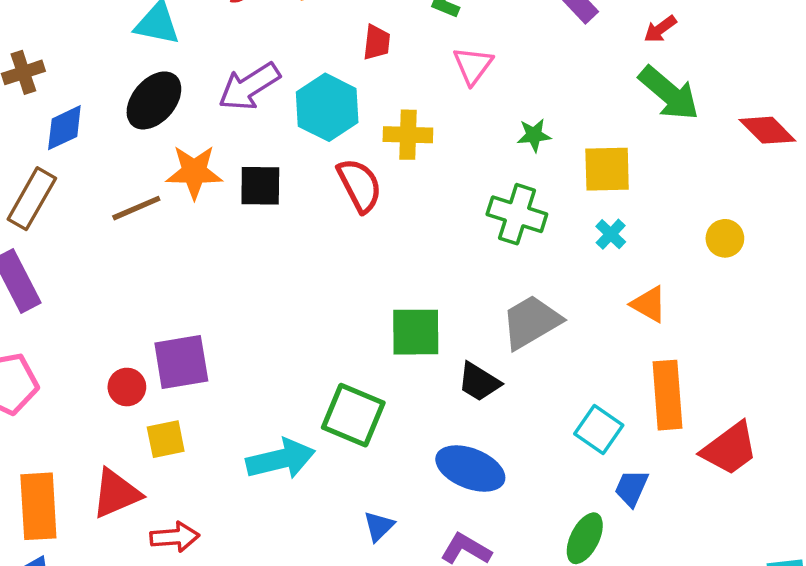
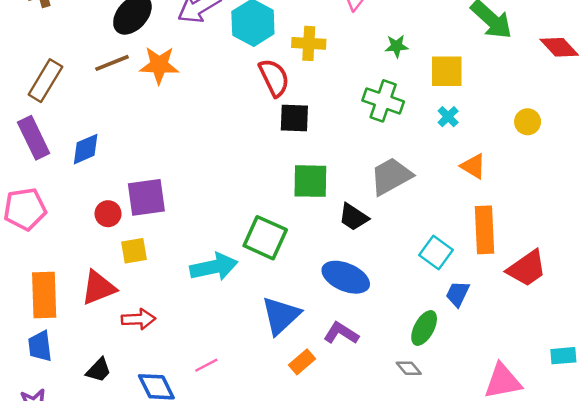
blue diamond: (64, 128) -> (86, 149), moved
black square: (260, 186) -> (294, 118), moved
brown line: (136, 208) -> (112, 63), moved
blue triangle: (379, 526) -> (281, 316), size x1.8

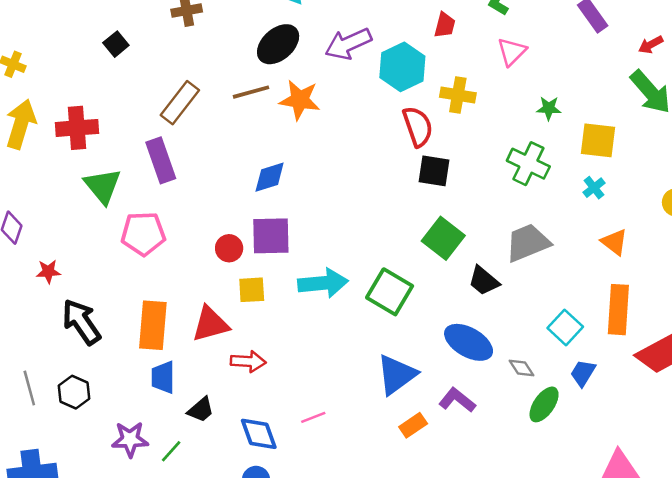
blue diamond: (86, 149) -> (270, 177), moved
green square: (310, 181) -> (443, 238), turned 30
cyan arrow: (214, 267) -> (323, 283), moved
blue trapezoid: (40, 346) -> (163, 377), moved
gray diamond: (409, 368) -> (521, 368), moved

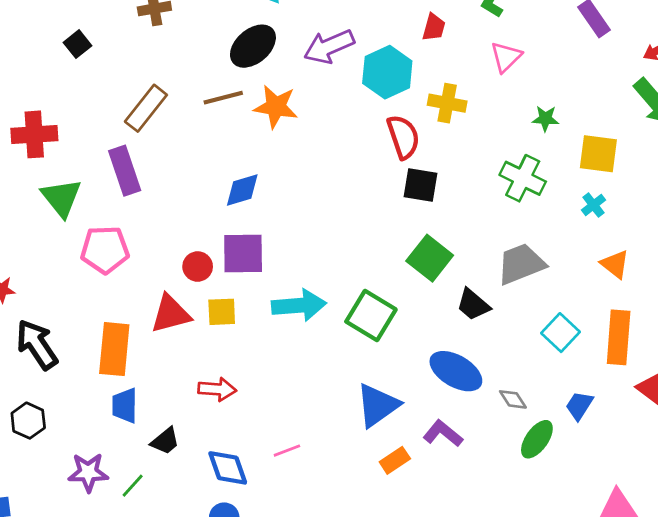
red triangle: (210, 324) -> (171, 314), moved
cyan square: (565, 327) -> (560, 333), moved

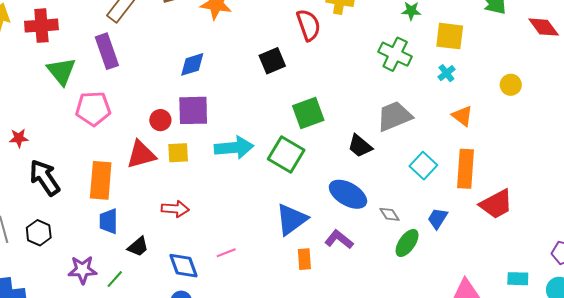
black square: (420, 185) -> (272, 61), moved, turned -32
green square: (430, 258) -> (308, 113), moved, turned 32
orange rectangle: (395, 460) -> (304, 259), turned -60

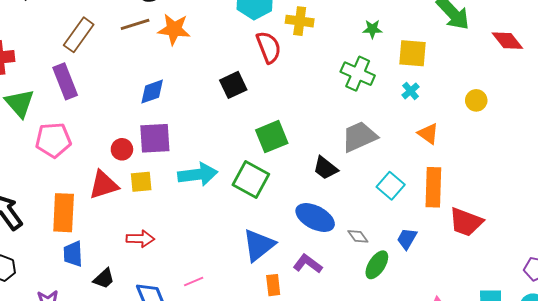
red trapezoid: (496, 204) -> (466, 222), turned 51

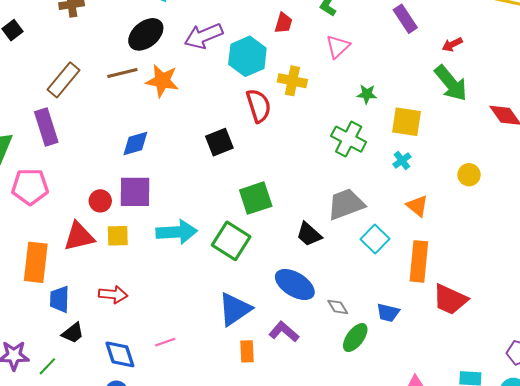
cyan square: (391, 186) -> (375, 239), moved
blue trapezoid: (407, 239) -> (388, 313), turned -110
blue trapezoid: (73, 254) -> (60, 299), moved

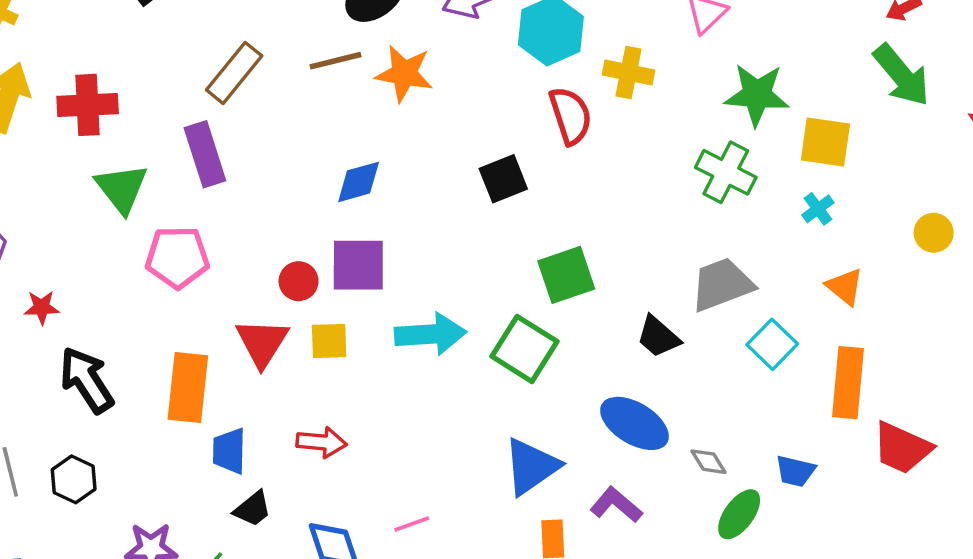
green star: (367, 94) -> (757, 95), size x1.8
red triangle: (79, 236) -> (262, 343), turned -44

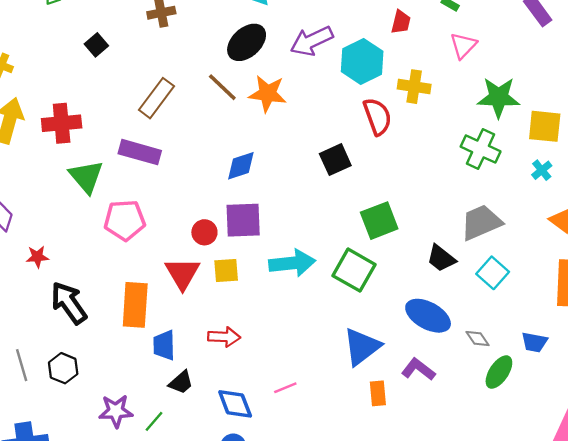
brown line: (336, 61) -> (222, 87), turned 60
purple rectangle: (205, 154) -> (140, 152), turned -54
cyan square: (772, 344) -> (493, 273), moved

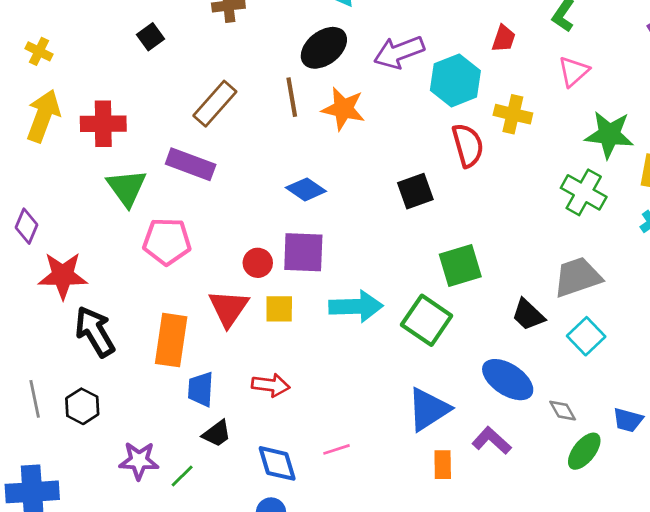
brown line: (222, 87) -> (292, 97), turned 32
blue diamond: (241, 166) -> (306, 189), turned 48
red star: (37, 257) -> (63, 275), size x1.8

